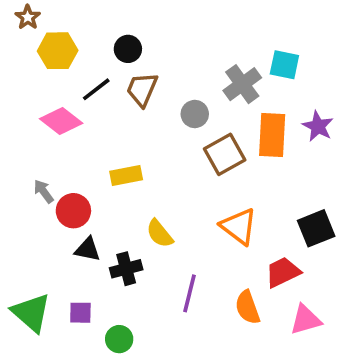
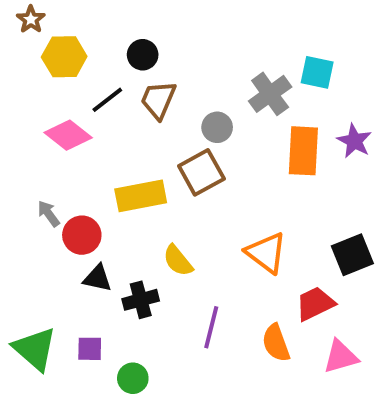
brown square: (225, 154) -> (201, 172), moved
yellow rectangle: (126, 176) -> (141, 196), size x1.4

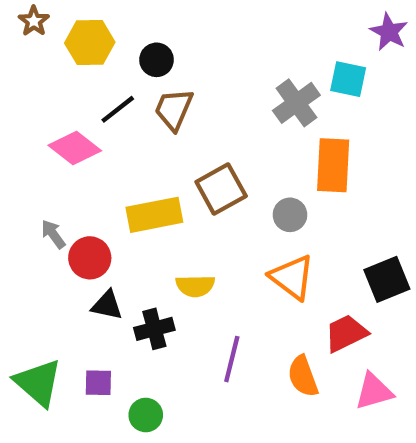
yellow hexagon: (64, 57) -> (90, 43), moved
gray circle: (217, 127) -> (290, 215), moved
purple star: (354, 141) -> (389, 32), moved
yellow semicircle: (178, 261) -> (195, 286), turned -52

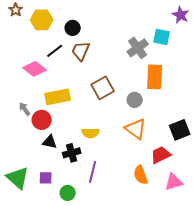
yellow rectangle: (154, 215) -> (58, 97), moved
purple line: (232, 359) -> (93, 172), moved

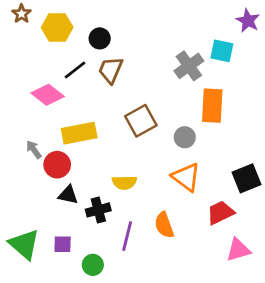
orange semicircle: (141, 175) -> (164, 225), moved

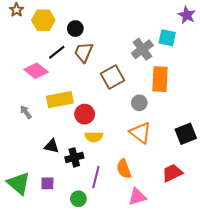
brown square: (141, 121) -> (112, 77), moved
red circle: (57, 165) -> (85, 114), moved
red trapezoid: (220, 213) -> (172, 173), moved
pink triangle: (238, 250) -> (137, 197), moved
green circle: (93, 265) -> (78, 199), moved

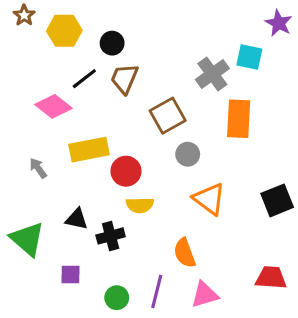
gray circle: (139, 103) -> (188, 154), moved
red trapezoid: (172, 173) -> (271, 278), moved, turned 30
purple line: (96, 177) -> (157, 291), moved
green triangle: (19, 183) -> (27, 239), moved

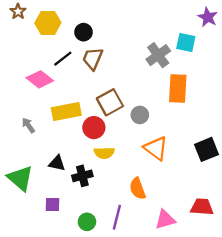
brown square: (168, 116) -> (110, 102), moved
pink triangle: (205, 295) -> (165, 220), moved

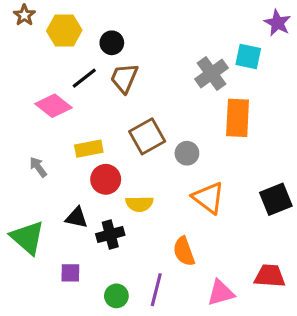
yellow rectangle: (66, 111) -> (89, 149), size x0.7
red circle: (94, 128) -> (106, 179), moved

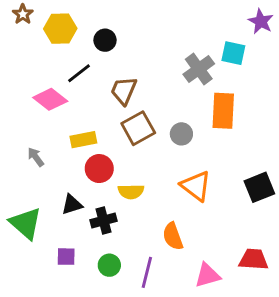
brown trapezoid: (124, 78) -> (124, 91), moved
gray circle: (187, 153) -> (181, 134), moved
black triangle: (77, 218) -> (72, 205), turned -30
green circle: (116, 296) -> (109, 265), moved

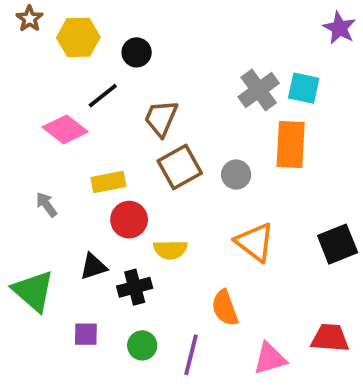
cyan square: (233, 53) -> (304, 88), moved

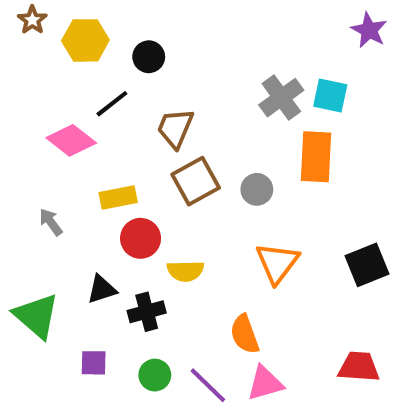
orange triangle: (255, 242) -> (277, 263), turned 30
purple line: (191, 355) -> (208, 385), turned -60
pink triangle: (270, 359) -> (265, 383), moved

